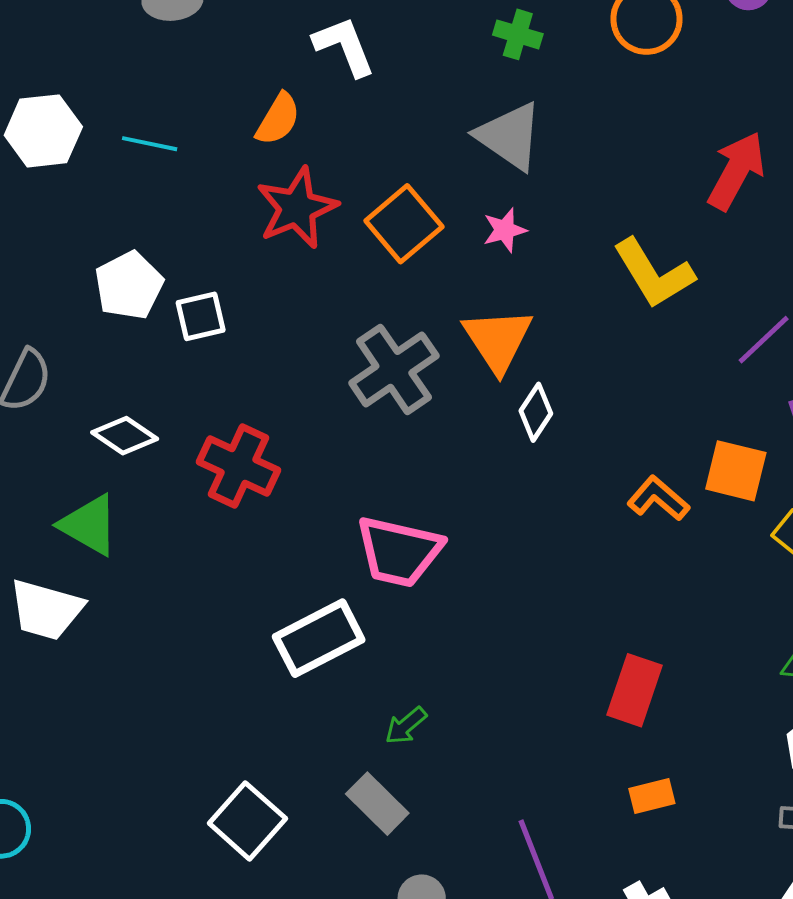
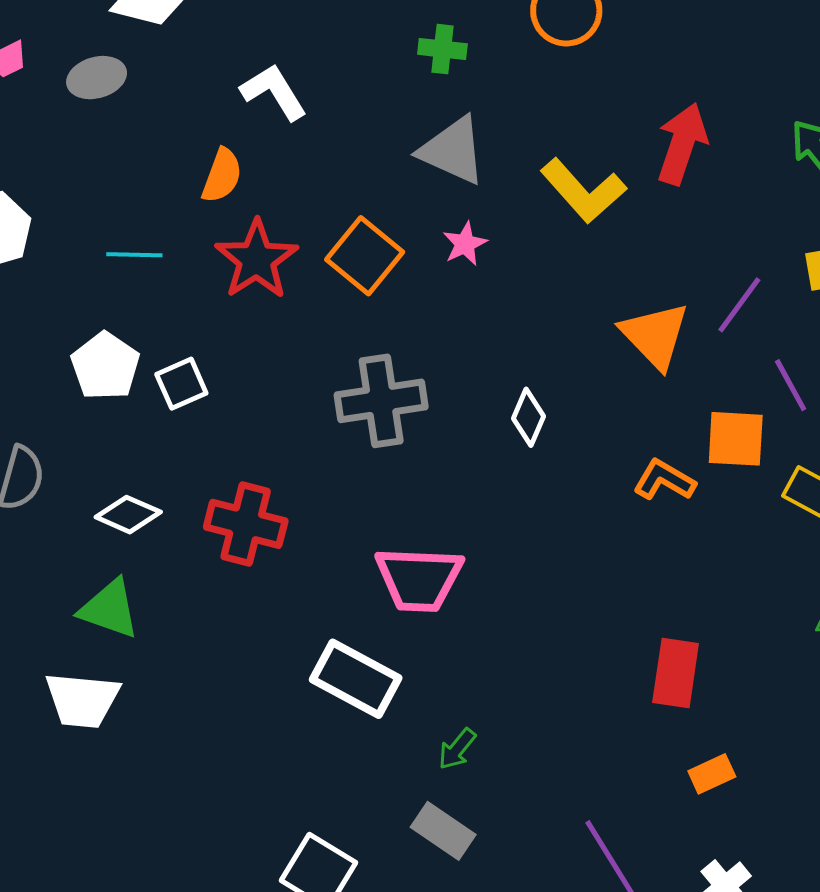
cyan line: (150, 144) -> (134, 255), moved
yellow L-shape: (654, 273) -> (583, 191), moved
orange triangle: (498, 340) -> (655, 335), moved
gray cross: (394, 369) -> (381, 401), turned 36
white rectangle: (319, 638) -> (356, 679), turned 66

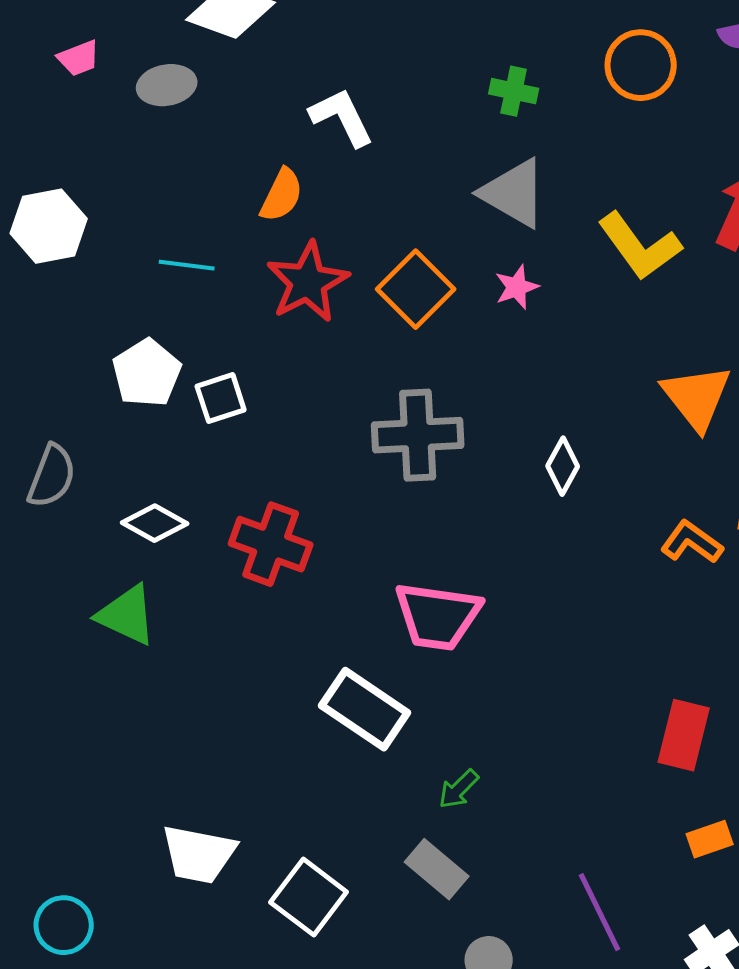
white trapezoid: (82, 700) -> (199, 854), moved

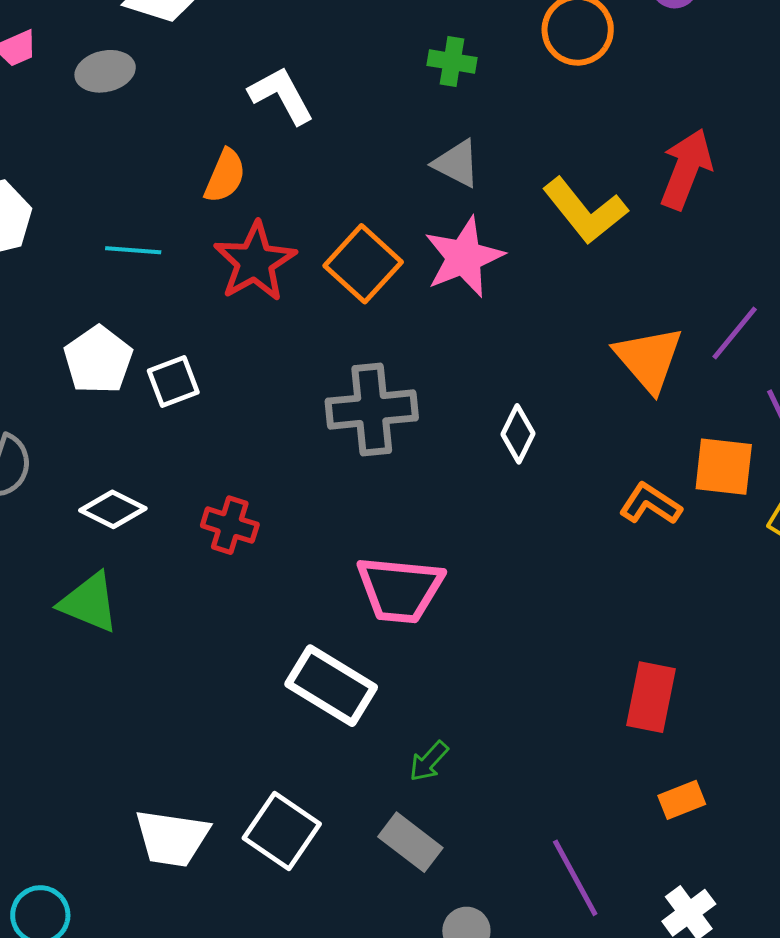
gray triangle: (514, 193) -> (457, 163), size x0.7
pink star: (517, 287) -> (464, 257), size x1.8
red cross: (271, 544) -> (230, 525), size x0.7
white square: (309, 897) -> (282, 831), moved

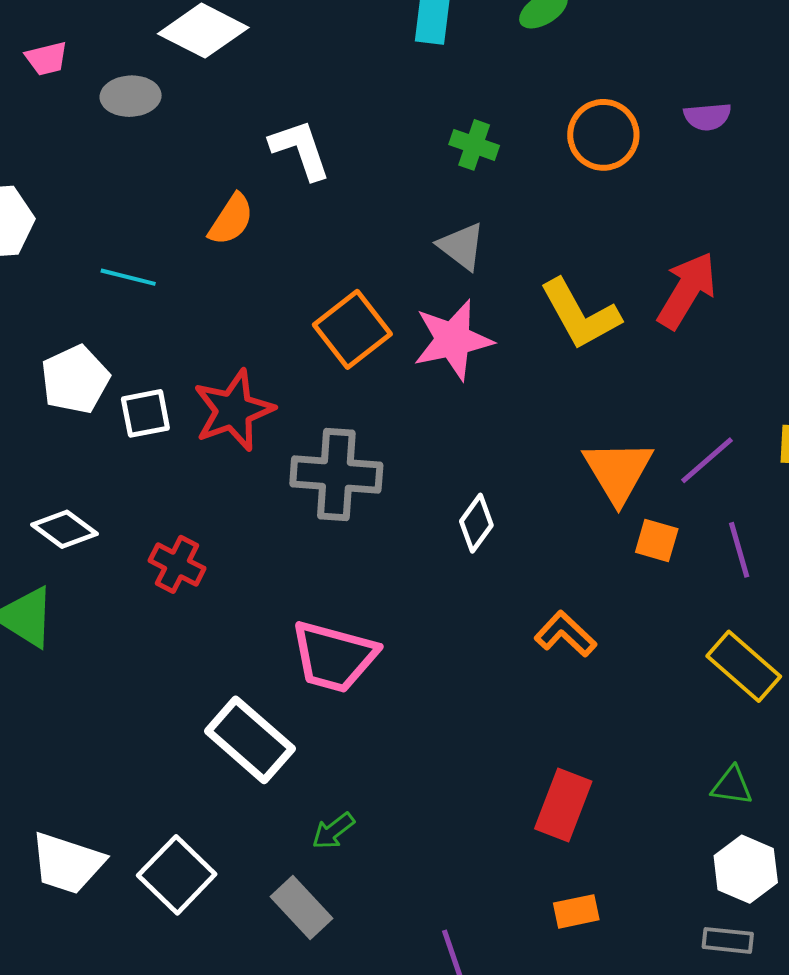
red star: (255, 262) -> (234, 410), moved
orange square: (724, 467) -> (657, 541), moved, size x0.7
orange L-shape: (650, 504) -> (565, 634), moved

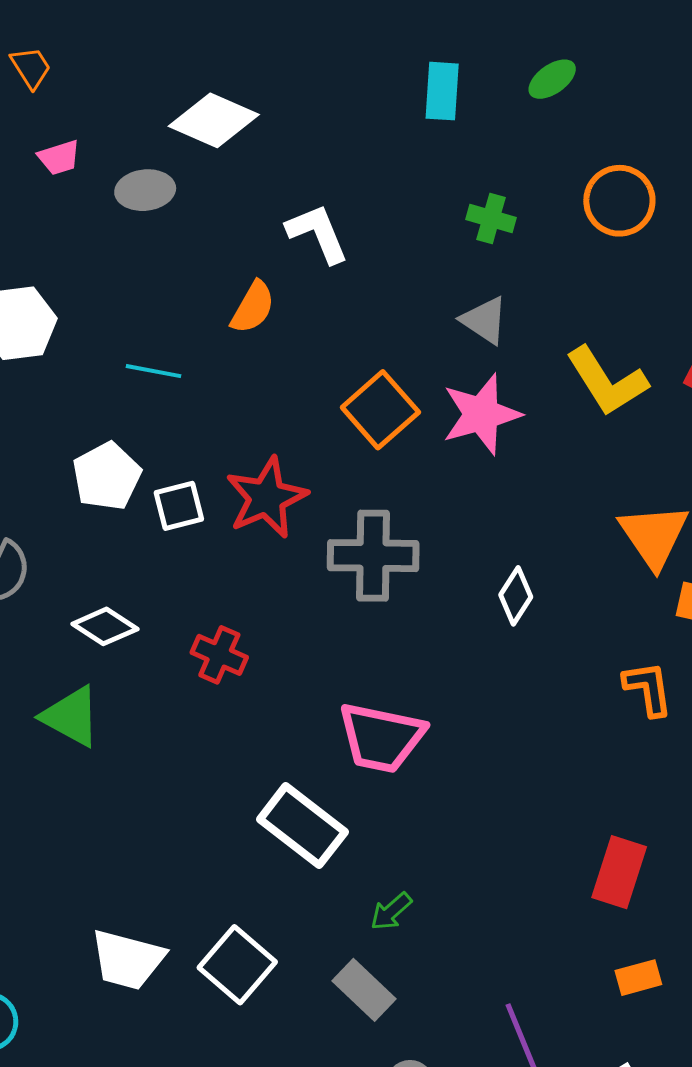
orange L-shape: (565, 634) -> (648, 689), moved, turned 42

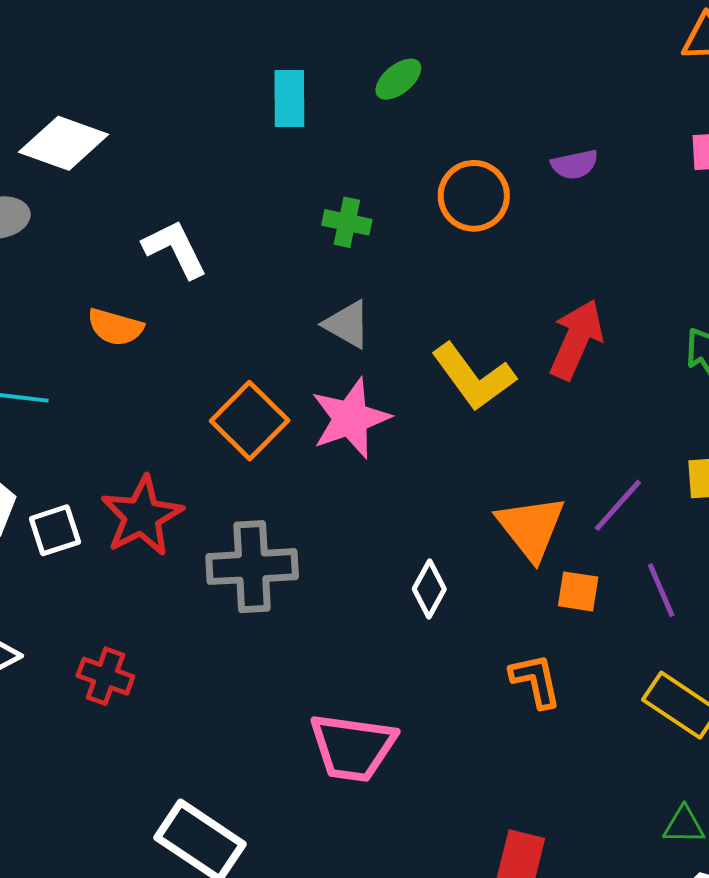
orange semicircle: (253, 307) -> (115, 327), turned 80
white diamond: (516, 596) -> (429, 589), moved
pink trapezoid: (381, 737) -> (353, 747), moved

